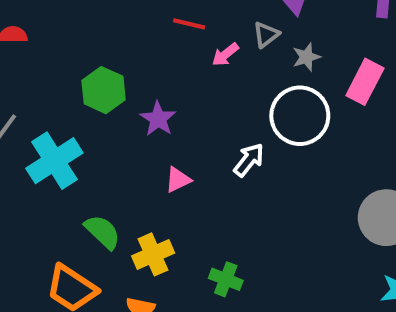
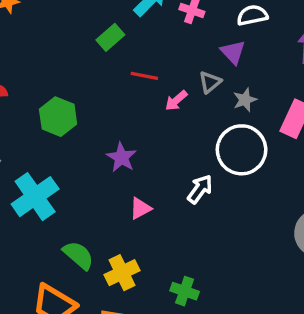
green hexagon: (104, 90) -> (58, 117), moved

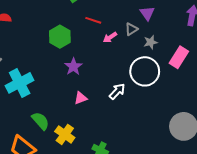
green hexagon: (58, 117) -> (60, 37), moved
yellow cross: (122, 273) -> (65, 134), turned -36

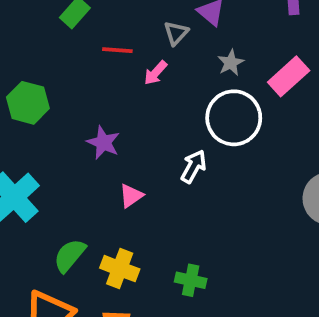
gray triangle: (131, 29) -> (176, 33), moved
green hexagon: (60, 37) -> (28, 103), moved
pink rectangle: (179, 57) -> (289, 76), turned 30
green semicircle: (40, 121) -> (70, 255), turned -84

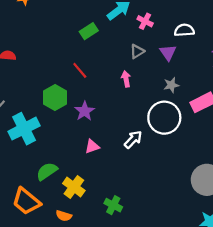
gray triangle: (176, 33) -> (137, 51), moved
red line: (117, 50) -> (80, 70), moved, turned 30
pink arrow: (156, 73) -> (126, 79), turned 112
green hexagon: (28, 103) -> (55, 98), moved

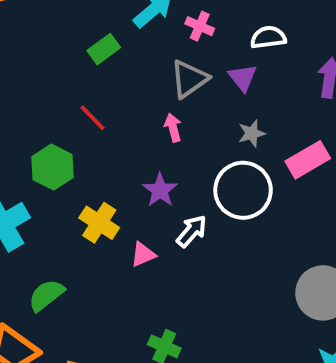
gray triangle: (137, 51) -> (189, 79), size x1.5
purple star: (85, 111) -> (160, 190), moved
pink triangle: (92, 146) -> (143, 254), moved
yellow cross: (74, 187) -> (99, 223), moved

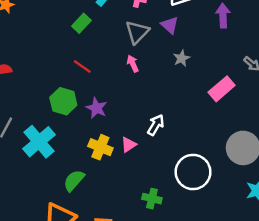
pink rectangle: (308, 160) -> (222, 89), moved
purple star: (160, 190) -> (96, 108), moved
white circle: (243, 190) -> (193, 172), moved
yellow cross: (99, 223) -> (100, 147), moved

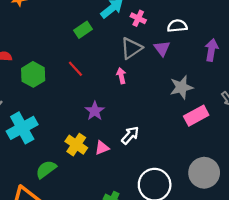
gray star: (182, 58) -> (181, 87), moved, size x1.5
green hexagon: (63, 101) -> (33, 74), moved
purple star: (96, 108) -> (95, 111), moved

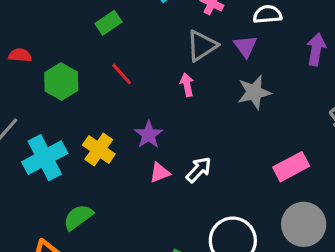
green rectangle: (83, 30) -> (108, 23), moved
gray star: (181, 87) -> (254, 92), moved
pink rectangle: (196, 116) -> (291, 167), moved
yellow cross: (76, 145) -> (99, 150), moved
pink triangle: (102, 148) -> (160, 173), moved

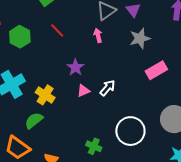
yellow cross: (99, 150) -> (45, 95), moved
pink rectangle: (291, 167) -> (156, 70), moved

